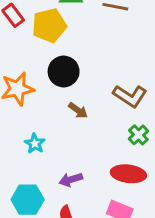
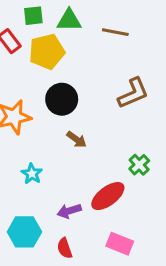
brown L-shape: (130, 96) -> (133, 93), moved, turned -56
red ellipse: (128, 174) -> (108, 196), moved, turned -44

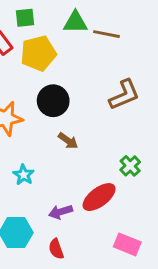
green triangle: (69, 20) -> (75, 22), moved
pink rectangle: (120, 244) -> (127, 244), moved

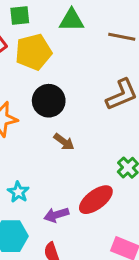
brown line: (106, 34) -> (122, 37), moved
cyan star: (24, 175) -> (18, 192), moved

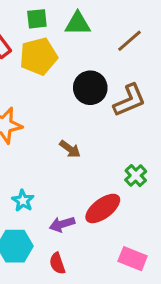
green square: (20, 15) -> (37, 19), moved
brown line: (122, 37) -> (129, 41), turned -52
black circle: (49, 101) -> (90, 88), moved

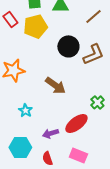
brown arrow: (70, 149) -> (55, 85), size x1.5
cyan star: (23, 201) -> (25, 110), moved
pink rectangle: (133, 259) -> (78, 155), moved

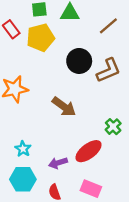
cyan star: (25, 110) -> (23, 149), moved

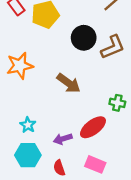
green cross: (113, 127) -> (117, 103), turned -35

